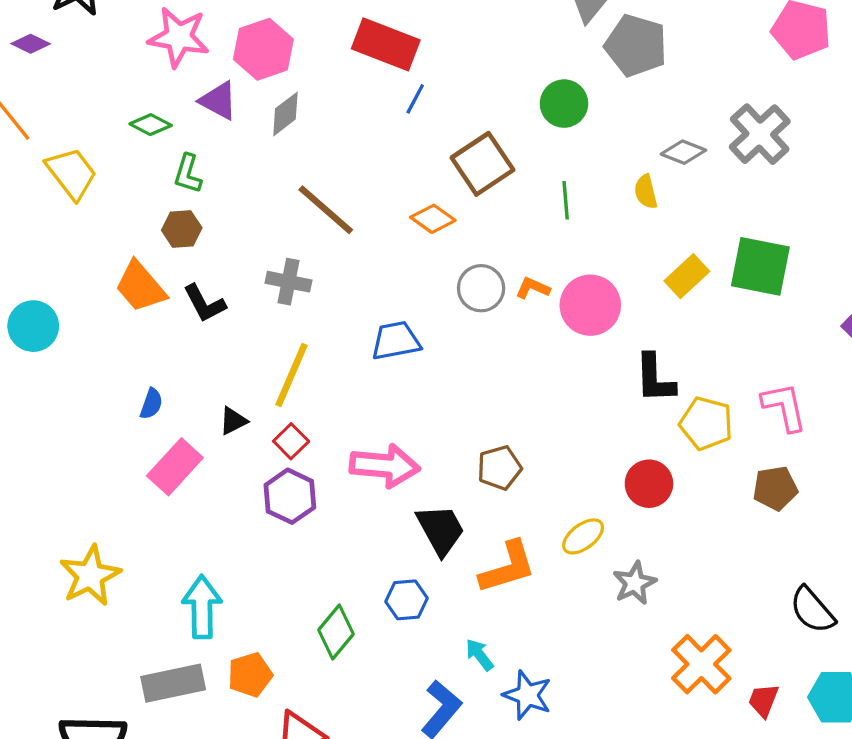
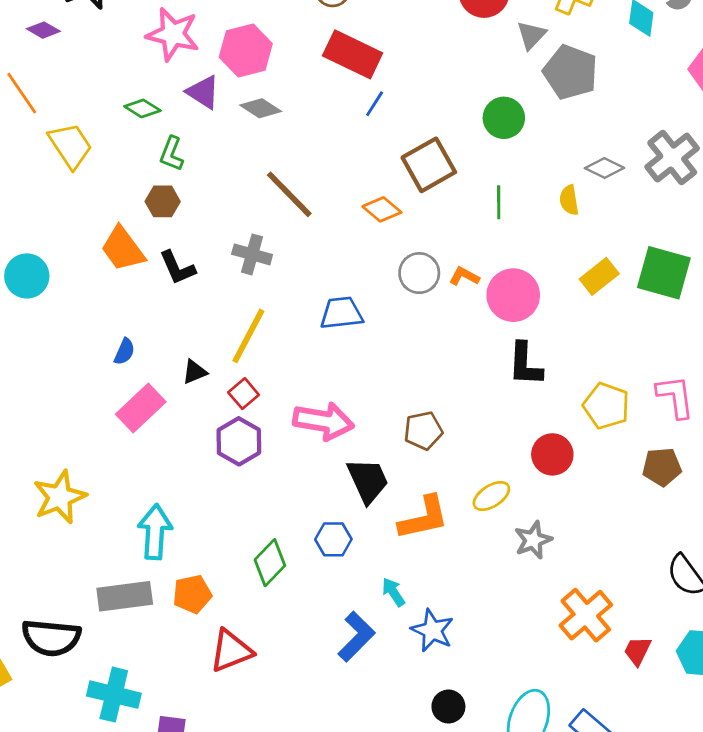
gray diamond: (285, 114) -> (261, 108), turned 66
black L-shape: (655, 378) -> (525, 364), moved

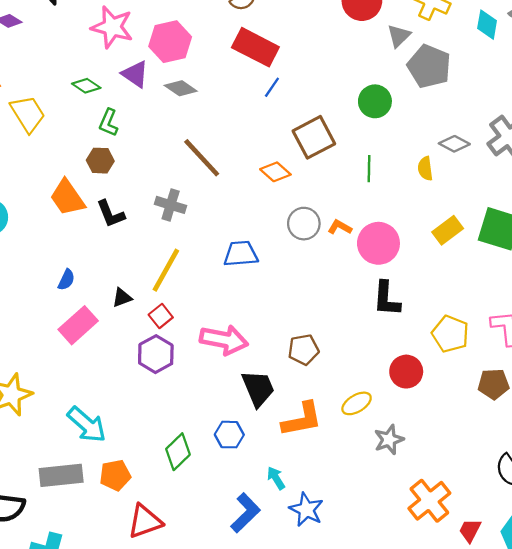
cyan arrow: (155, 532) -> (87, 425), turned 126

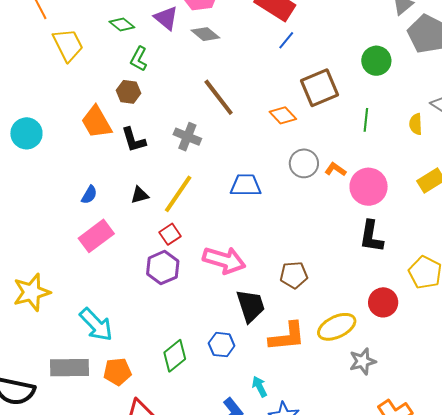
black triangle: (122, 298) -> (140, 195), moved
yellow ellipse: (357, 403) -> (337, 327), size x1.4

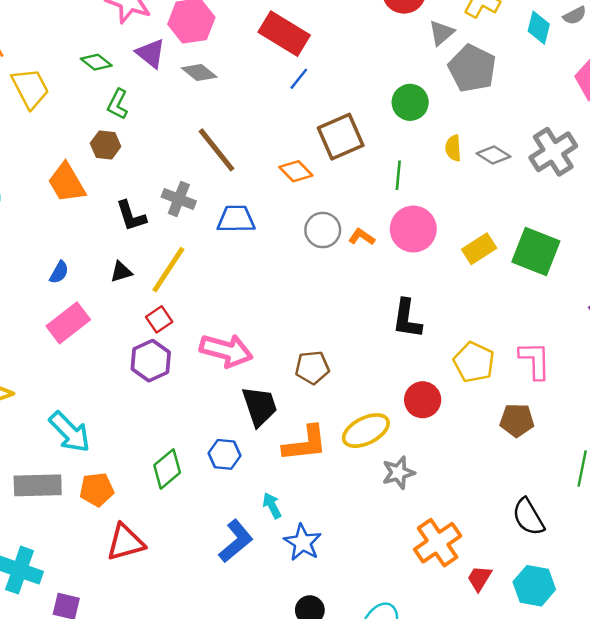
yellow semicircle: (416, 124) -> (453, 148), moved
black L-shape: (134, 140) -> (131, 216), moved
blue trapezoid: (246, 185) -> (236, 219), moved
pink circle: (369, 187) -> (413, 229), moved

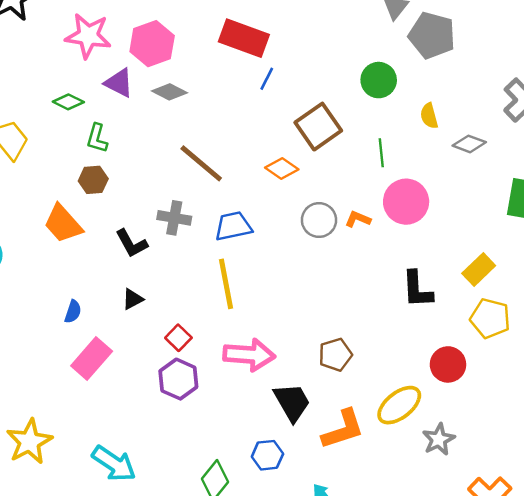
gray diamond: (493, 155) -> (469, 144), moved
yellow rectangle: (479, 249) -> (479, 269), moved
yellow line: (168, 270) -> (226, 284), moved, turned -33

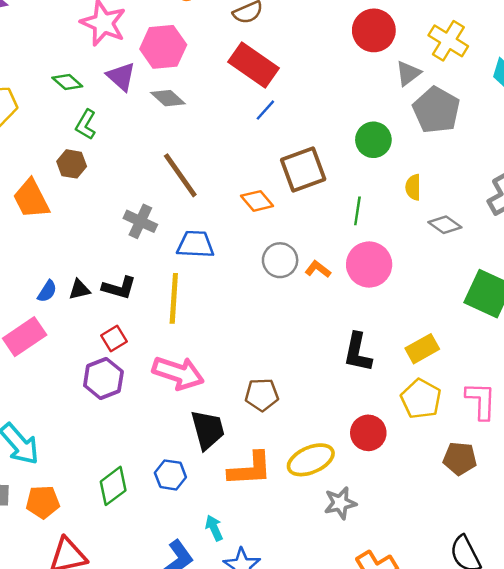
black L-shape: (131, 243) -> (119, 288), moved, turned -60
blue semicircle: (73, 312) -> (47, 291), moved

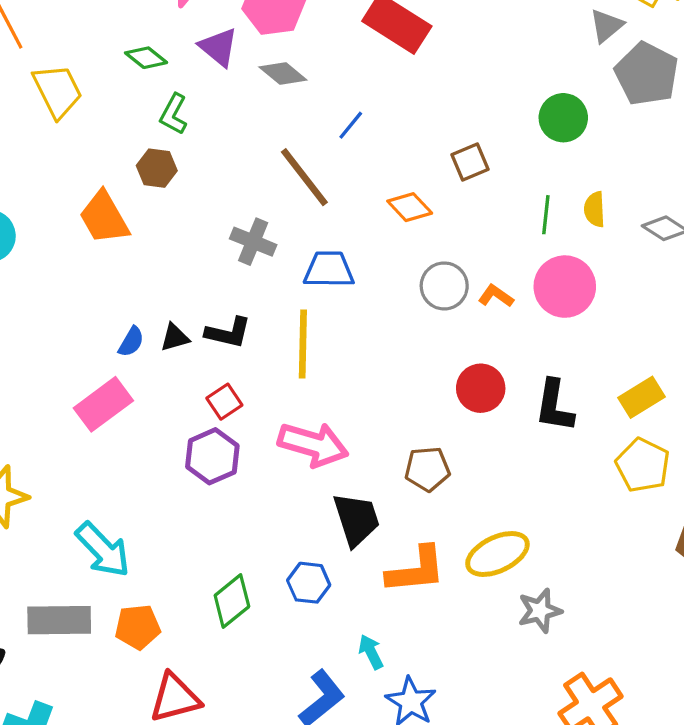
blue line: (265, 110) -> (351, 125), moved
brown square: (303, 169) -> (470, 162), size x0.6
yellow semicircle: (413, 187) -> (595, 209), moved
red circle: (368, 433) -> (481, 388), moved

